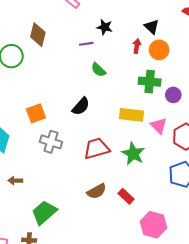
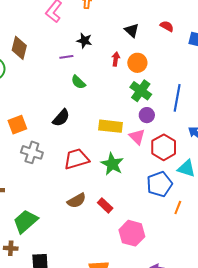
black triangle: (152, 27) -> (132, 30), moved
green cross: (150, 82) -> (141, 91), moved, turned 30
purple circle: (173, 95) -> (147, 115), moved

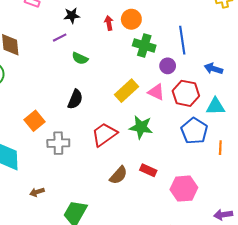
purple circle: (147, 115) -> (168, 66), moved
yellow rectangle: (110, 126) -> (126, 91), turned -30

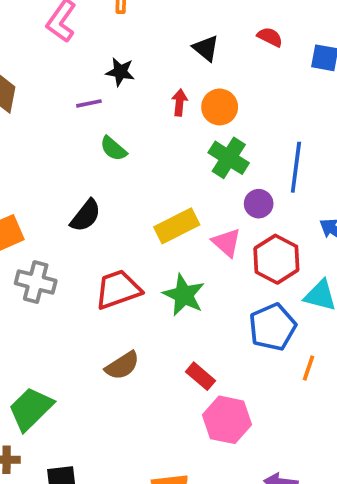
red rectangle: (148, 170) -> (201, 376), moved

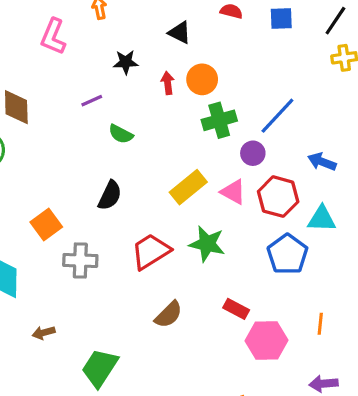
black star: (120, 72) -> (126, 62), moved
green cross: (229, 158) -> (219, 120), turned -36
blue line: (296, 167) -> (277, 116), turned 48
orange line: (308, 368) -> (320, 324), moved

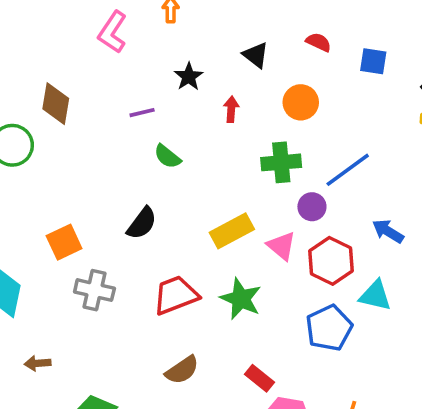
black star: (126, 62) -> (189, 77), turned 30
orange circle: (202, 79) -> (301, 102), moved

